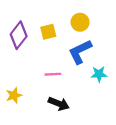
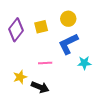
yellow star: (14, 95) -> (20, 77), moved
black arrow: (59, 104) -> (40, 87), moved

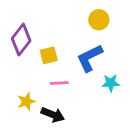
yellow circle: (68, 19) -> (99, 20), moved
yellow square: (41, 27) -> (49, 55), moved

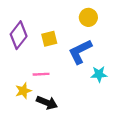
yellow square: (49, 55) -> (49, 39), moved
pink line: (59, 83) -> (41, 74), moved

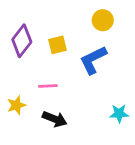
cyan star: (99, 74) -> (119, 113), moved
yellow star: (23, 91) -> (16, 105), moved

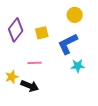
cyan star: (119, 113) -> (78, 66), moved
black arrow: (55, 119) -> (30, 86), moved

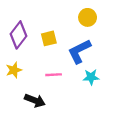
pink line: (35, 63) -> (54, 75), moved
yellow star: (12, 77) -> (14, 70), moved

